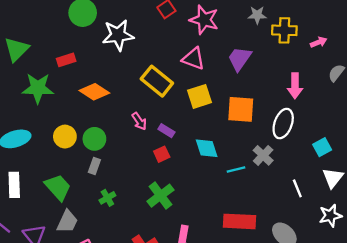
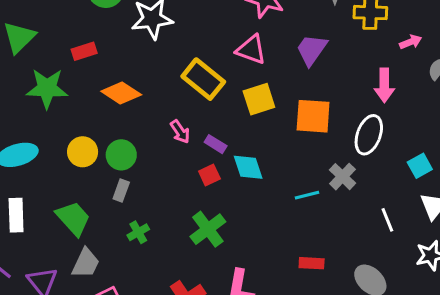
pink arrow: (319, 42) -> (411, 42), moved
cyan diamond: (207, 148) -> (248, 167), moved
red rectangle: (240, 221) -> (312, 263), size x0.6

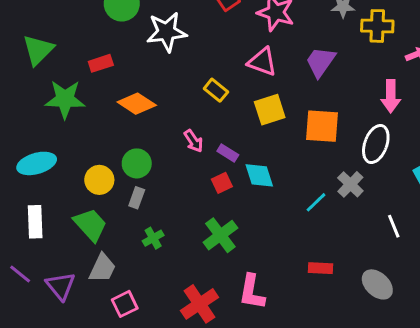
yellow rectangle: (203, 79) -> (216, 90), size x0.6
yellow circle: (83, 152) -> (99, 180), moved
cyan line: (307, 195) -> (316, 202), turned -30

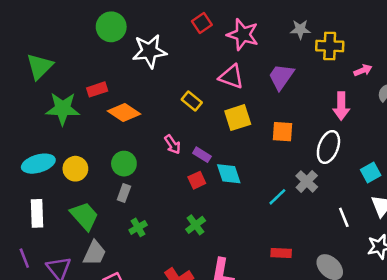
red rectangle: (101, 63) -> (97, 89), moved
orange square: (322, 126) -> (282, 132), size x0.7
yellow circle: (99, 180) -> (75, 169), moved
green cross: (220, 235) -> (196, 225), size x0.7
purple line: (20, 274) -> (24, 258), turned 30

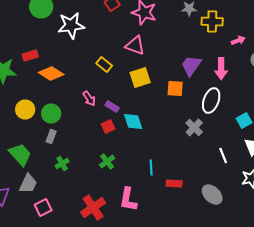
purple trapezoid: (281, 77) -> (191, 66), moved
yellow circle: (75, 169) -> (25, 110), moved
cyan line: (277, 197) -> (151, 168), moved, turned -49

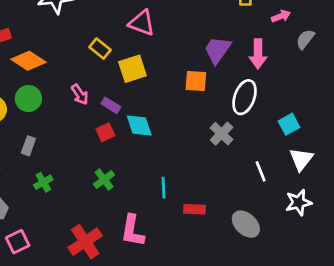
yellow square: (140, 78) -> (132, 69), moved
green circle: (51, 114) -> (28, 99), moved

